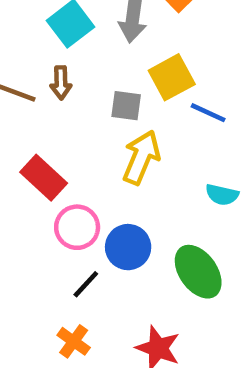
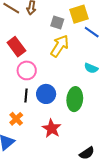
blue circle: (128, 247) -> (46, 94), moved
green ellipse: (198, 272) -> (75, 99), turned 30
black line: (86, 284) -> (26, 95), turned -48

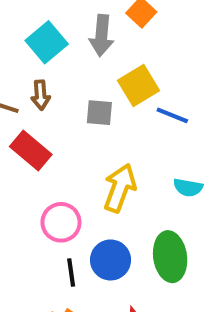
yellow arrow: (60, 46) -> (120, 188), moved
red rectangle: (16, 47) -> (31, 150), moved

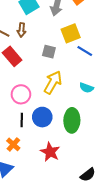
gray square: (99, 113) -> (49, 52), moved

